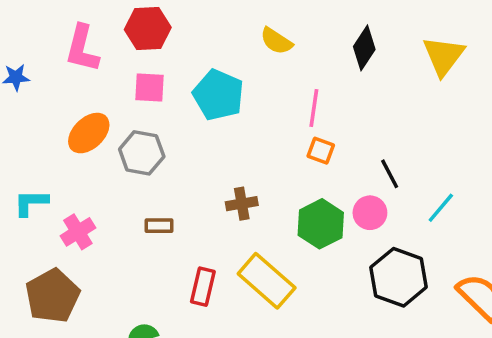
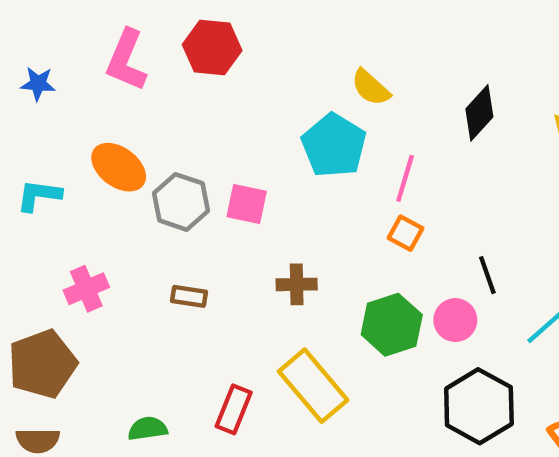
pink square: (150, 87) -> (247, 204), moved
cyan pentagon: (218, 95) -> (334, 145), moved
orange ellipse: (89, 133) -> (119, 167), turned 72
cyan L-shape: (31, 203) -> (39, 195), moved
red rectangle: (203, 287) -> (234, 409), moved

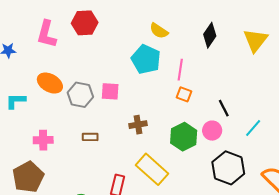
pink cross: (86, 289) -> (43, 140), turned 30

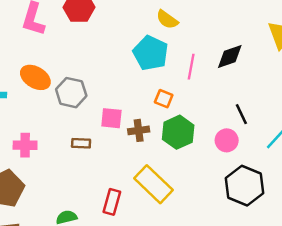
black diamond: (210, 35) -> (230, 56), moved, turned 35
pink square: (110, 91) -> (111, 118), moved
orange square: (184, 94) -> (164, 99), moved
green hexagon: (184, 137) -> (178, 132), moved

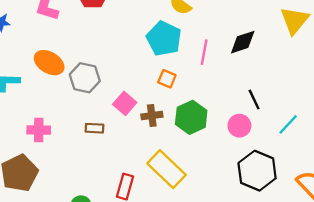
orange square: (164, 99) -> (167, 79), moved
pink square: (111, 118) -> (125, 103), turned 35

